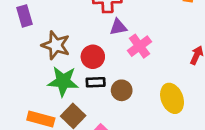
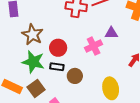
purple triangle: (118, 27) -> (111, 33), moved

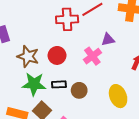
red circle: (58, 48) -> (57, 55), moved

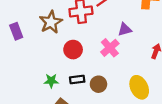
brown star: (28, 56) -> (51, 22), moved, turned 30
green star: (34, 84) -> (51, 81), size x0.6

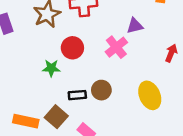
black rectangle: (77, 79) -> (77, 95), moved
green star: (51, 81) -> (51, 68), moved

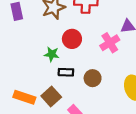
black rectangle: (77, 95) -> (66, 72), moved

